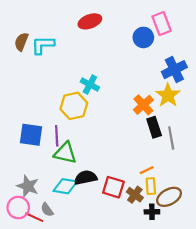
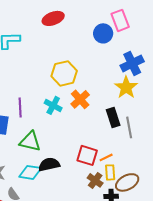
cyan cross: (90, 85) -> (53, 105), moved
orange cross: (143, 105) -> (80, 99), moved
yellow hexagon: (74, 106) -> (64, 73), moved
purple line: (57, 136) -> (20, 107), moved
red square: (113, 187) -> (87, 155), moved

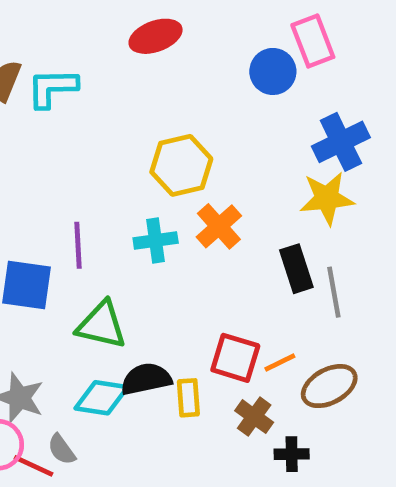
yellow star: (126, 87) -> (327, 198), turned 30
cyan cross: (53, 105) -> (156, 240), turned -36
yellow rectangle: (110, 172) -> (188, 398), moved
brown ellipse: (127, 182) -> (329, 386), moved

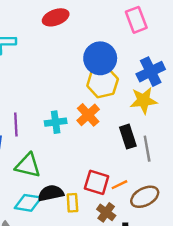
blue circle: (273, 71) -> (100, 58), moved, size x1.4
yellow hexagon: (181, 165) -> (103, 82), moved

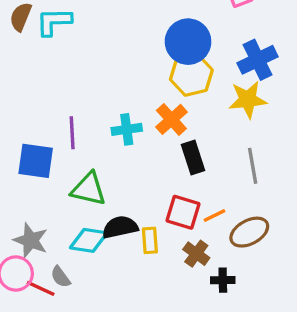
black rectangle: (128, 137) -> (193, 158), moved

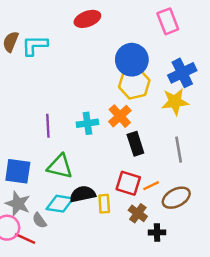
blue square: (36, 161) -> (18, 171), moved
gray semicircle: (60, 277) -> (39, 220), moved

